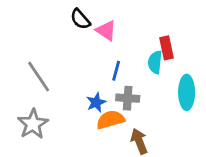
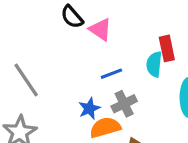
blue line: (116, 71) -> (111, 74), turned 54
gray cross: (128, 98) -> (124, 104), turned -30

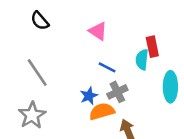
black semicircle: (72, 17) -> (40, 21), moved
blue line: (111, 74) -> (107, 67), turned 48

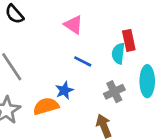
gray cross: (117, 92) -> (114, 92), moved
orange semicircle: (102, 111) -> (46, 106), moved

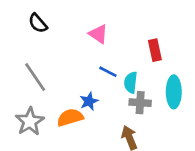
cyan semicircle: (118, 54) -> (131, 82), moved
gray cross: (114, 92) -> (140, 103), turned 30

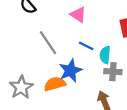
gray line: (35, 77) -> (48, 43), moved
blue star: (89, 101) -> (70, 71), size x1.5

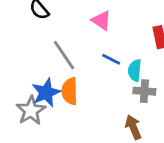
blue star: (70, 71) -> (46, 93), moved
orange semicircle: (55, 84) -> (70, 91), moved, turned -75

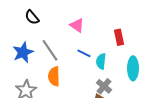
gray cross: (144, 91) -> (104, 86), moved, turned 35
blue star: (46, 93) -> (23, 52), moved

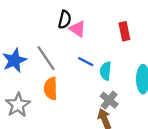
black semicircle: (32, 17) -> (65, 19), moved, turned -126
red rectangle: (119, 37) -> (124, 31), moved

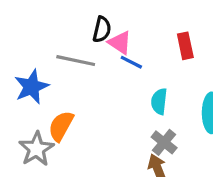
gray line: (46, 58) -> (76, 61), moved, turned -44
blue line: (86, 62) -> (131, 62), moved
orange semicircle: (51, 88) -> (61, 126), moved, turned 30

